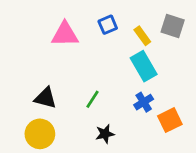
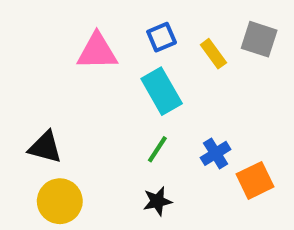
cyan rectangle: (144, 66) -> (162, 91), moved
black triangle: (45, 98) -> (45, 147), moved
green line: (92, 99) -> (157, 149), moved

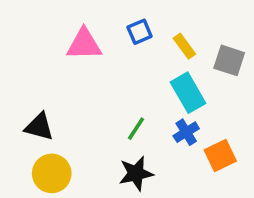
gray square: (259, 39) -> (229, 60), moved
cyan rectangle: (162, 91) -> (188, 93), moved
black star: (157, 201) -> (136, 173), size x1.4

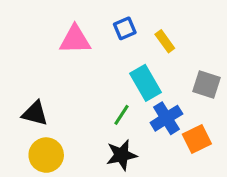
gray square: (229, 60) -> (206, 84), moved
cyan rectangle: (188, 93) -> (146, 83), moved
blue cross: (186, 132) -> (166, 118), size x1.4

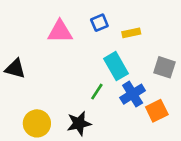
yellow rectangle: (165, 41) -> (131, 33), turned -66
black triangle: (35, 113) -> (15, 69), moved
black star: (122, 155) -> (79, 123), moved

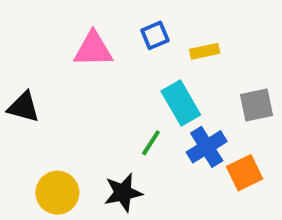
gray square: (164, 67) -> (256, 105), turned -30

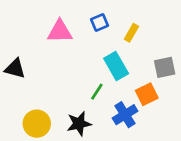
yellow rectangle: (205, 51) -> (131, 33), turned -48
blue cross: (207, 147) -> (125, 115), moved
orange square: (245, 173) -> (147, 94), moved

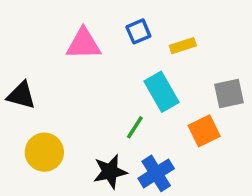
yellow rectangle: (131, 33) -> (183, 46), turned 42
blue cross: (125, 115) -> (156, 173), moved
yellow circle: (37, 124) -> (44, 152), moved

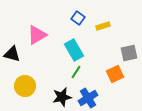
blue square: (138, 31) -> (78, 18), turned -32
pink triangle: (83, 44) -> (37, 35), moved, turned -30
cyan rectangle: (162, 92) -> (74, 50), moved

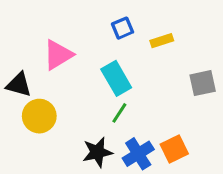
blue square: (78, 18) -> (122, 28), turned 32
orange square: (115, 74) -> (174, 149), moved
yellow circle: (25, 86) -> (39, 116), moved

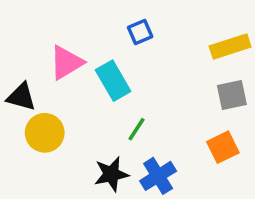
yellow rectangle: (162, 41) -> (230, 46), moved, size x1.5
cyan rectangle: (116, 78) -> (113, 81), moved
orange square: (174, 149) -> (223, 147), moved

